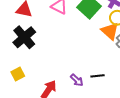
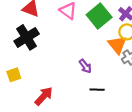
purple arrow: (77, 80) -> (85, 66), moved

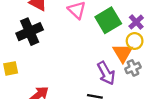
purple arrow: (85, 66) -> (106, 73), moved, size x1.5

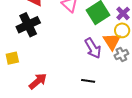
purple arrow: (106, 73) -> (93, 48), moved

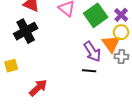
gray cross: (121, 55) -> (121, 57), turned 32
black line: (88, 81) -> (89, 71), moved

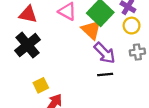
orange triangle: (111, 44) -> (91, 30), moved
yellow square: (11, 66) -> (41, 85), moved

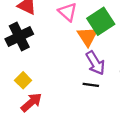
yellow square: (41, 85) -> (23, 80), turned -32

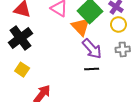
yellow square: (23, 80) -> (22, 70), moved

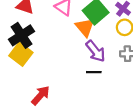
yellow square: (22, 70) -> (21, 54), moved, size x1.5

